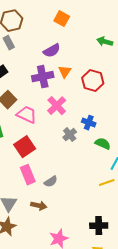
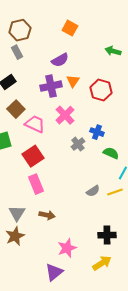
gray semicircle: (51, 182) -> (93, 191), moved

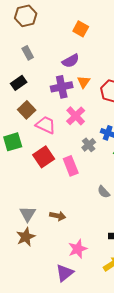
brown hexagon: (20, 30) -> (26, 16), moved
pink rectangle: (36, 184) -> (71, 166), moved
gray semicircle: (93, 191) -> (104, 192), turned 80

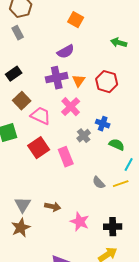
gray rectangle: (28, 53) -> (18, 33), moved
orange triangle: (84, 82) -> (79, 81), moved
pink star: (78, 249) -> (80, 222), moved, turned -30

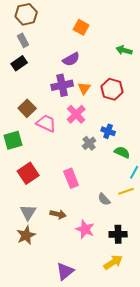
black rectangle: (14, 74) -> (19, 63), moved
red square: (39, 148) -> (28, 173), moved
pink rectangle: (66, 157) -> (71, 178), moved
gray semicircle: (99, 183) -> (104, 199), moved

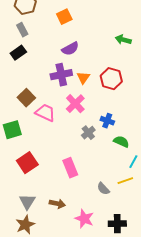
orange square: (81, 27) -> (64, 17), moved, turned 35

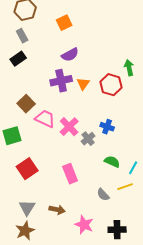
green arrow: (123, 40) -> (129, 68), moved, turned 63
pink cross: (75, 104) -> (69, 127), moved
green semicircle: (121, 142) -> (112, 162), moved

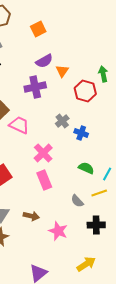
orange triangle: (83, 84) -> (62, 71), moved
pink cross: (69, 127) -> (43, 153), moved
gray cross: (88, 139) -> (62, 121), moved
black cross: (117, 230) -> (96, 225), moved

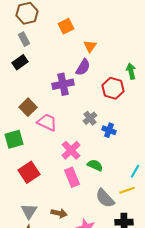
purple semicircle: (44, 61) -> (83, 67), moved, turned -30
orange triangle: (62, 71) -> (90, 46), moved
green semicircle: (86, 168) -> (95, 165), moved
gray semicircle: (77, 201) -> (105, 198), size x1.5

